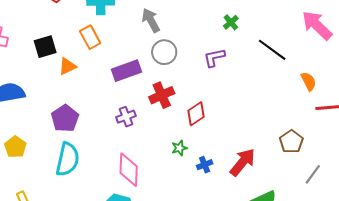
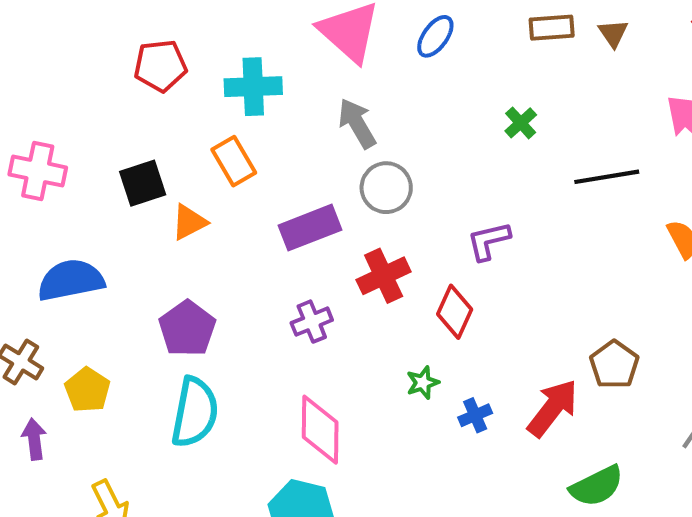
black line: (272, 50) -> (607, 177), turned -44
purple L-shape: (214, 58) -> (489, 241), moved
red diamond: (196, 114) -> (455, 312), turned -30
brown pentagon: (291, 142) -> (614, 365), moved

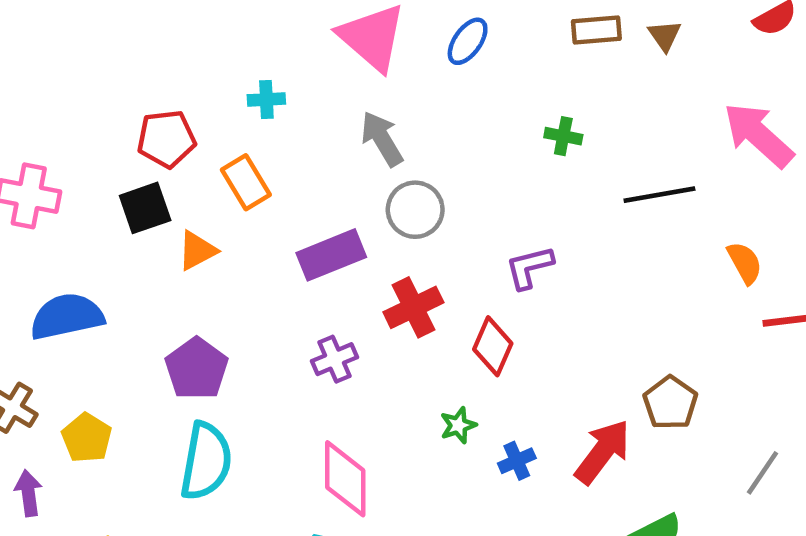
red pentagon: (160, 66) -> (166, 139), moved
cyan cross: (253, 87) -> (266, 99), size x0.6
green cross: (521, 123) -> (563, 136), turned -36

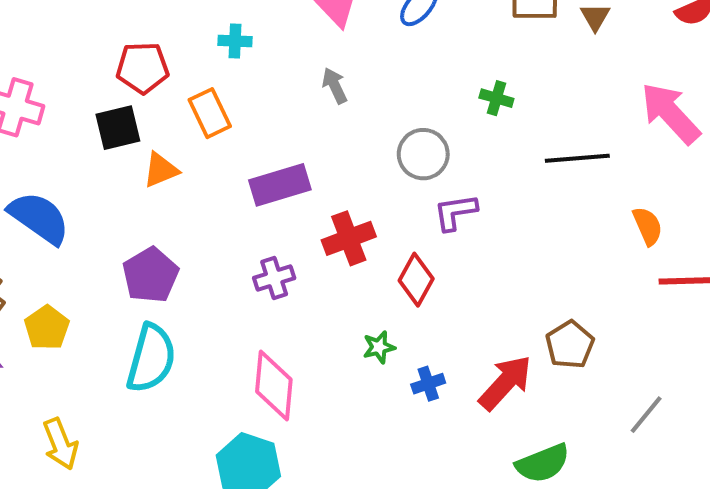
gray arrow: (382, 139) -> (335, 86), size x0.7
gray circle: (415, 210) -> (423, 154), moved
blue semicircle: (67, 316) -> (39, 218), turned 42

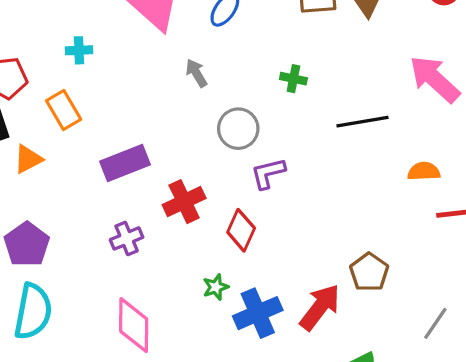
gray arrow: (335, 86) -> (196, 73), moved
orange semicircle: (648, 226) -> (424, 171), turned -64
blue cross: (428, 384) -> (258, 313), size x1.8

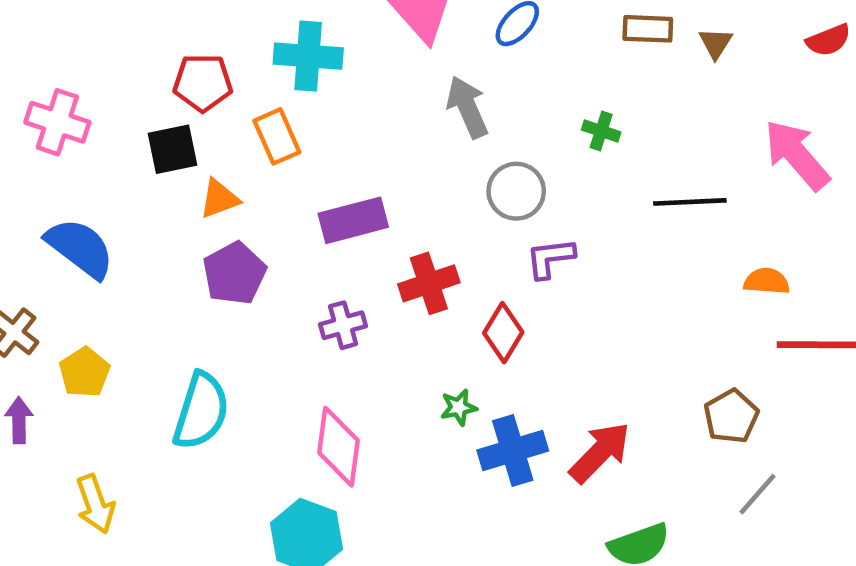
cyan cross: (79, 50) -> (308, 56), size x1.8
gray arrow: (196, 73) -> (467, 107), size x1.5
purple pentagon: (27, 244) -> (234, 273), moved
brown pentagon: (369, 272) -> (731, 416), moved

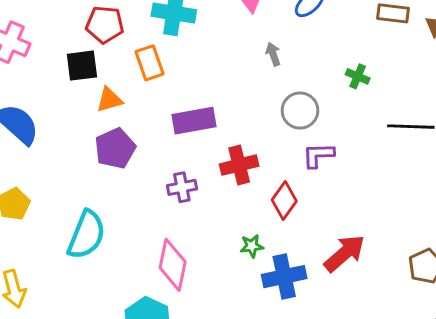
gray arrow: (467, 107) -> (273, 54), size x0.6
red arrow: (600, 452) -> (344, 253), moved

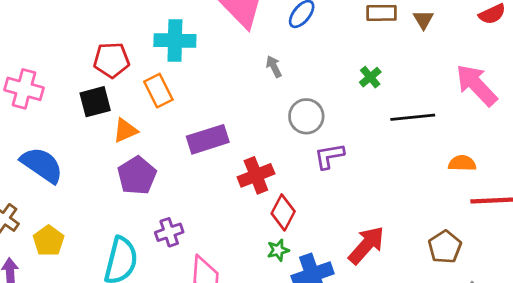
green cross: (358, 76) -> (370, 77), moved, turned 35
purple cross: (182, 187) -> (169, 232), moved
red diamond: (284, 201) -> (283, 212), moved

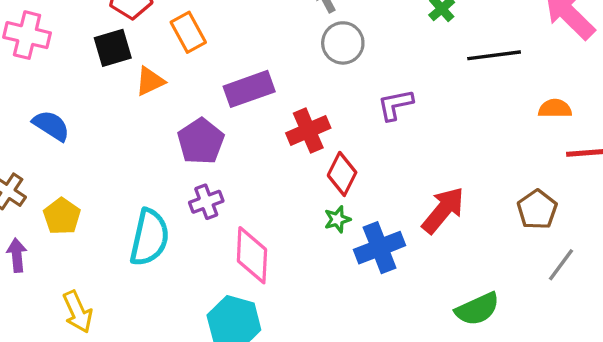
gray circle: (306, 116) -> (343, 43), moved
blue semicircle: (42, 165) -> (51, 126), size x0.7
purple pentagon: (137, 175) -> (201, 141), moved

